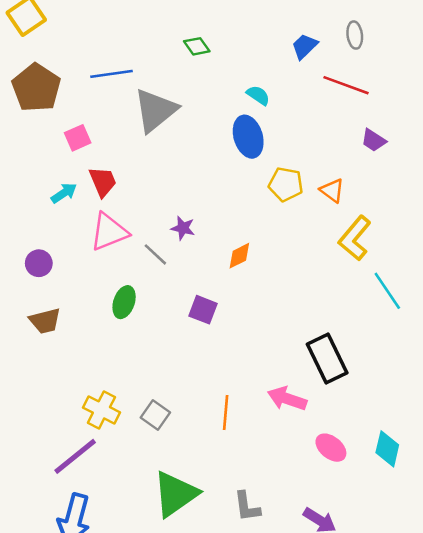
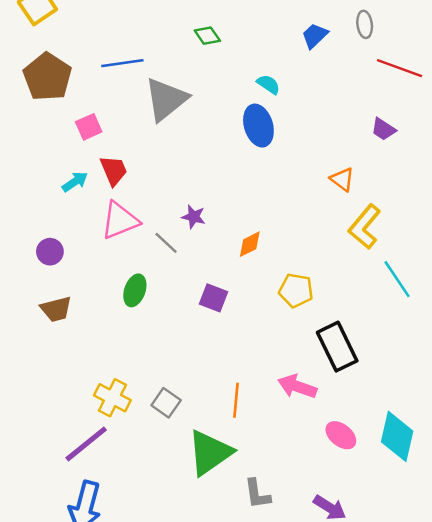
red line: (346, 85) -> (400, 68), moved
yellow pentagon: (286, 184) -> (296, 290), moved
cyan diamond: (387, 449) -> (397, 436), size x1.4
green triangle: (175, 494) -> (210, 453), moved

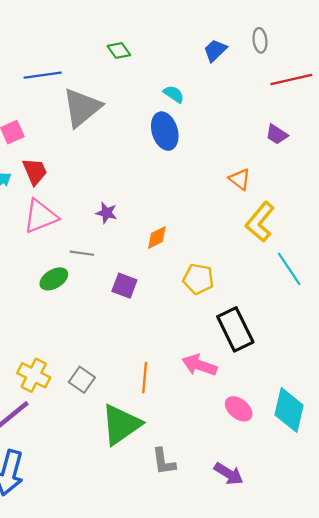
red line: (400, 68) -> (291, 80), turned -33
gray line: (166, 243) -> (82, 253), moved, turned -35
green ellipse: (135, 290) -> (54, 279), turned 40

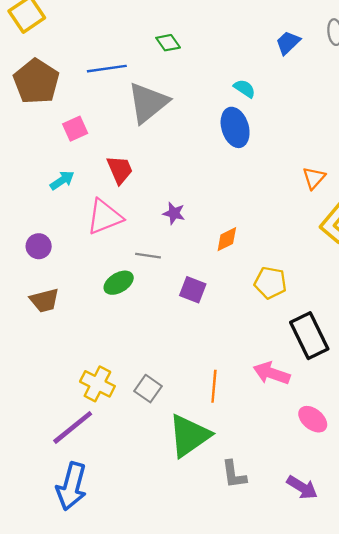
green diamond: (119, 50) -> (168, 43), moved
red trapezoid: (35, 171) -> (120, 170), moved
orange triangle: (240, 179) -> (314, 178), turned 35

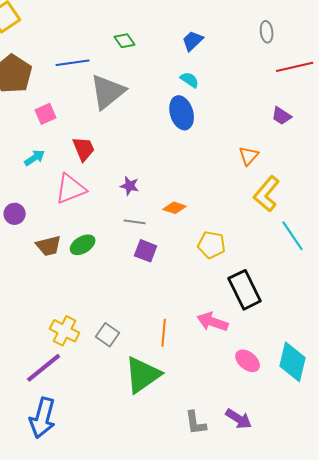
blue trapezoid: (288, 43) -> (193, 41), moved
orange diamond: (227, 239) -> (175, 208), turned 45
gray line: (148, 256) -> (135, 222), moved
brown trapezoid: (44, 300) -> (49, 246), moved
gray L-shape: (234, 474) -> (196, 423), moved

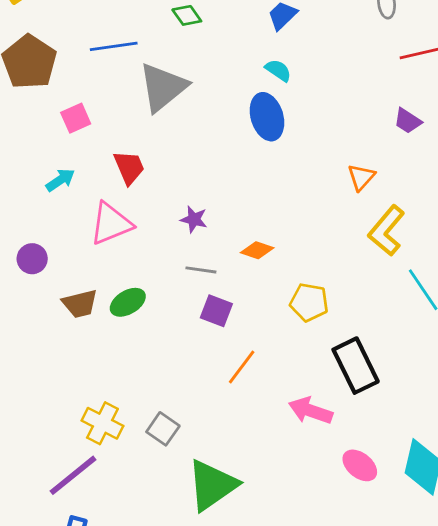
orange line: (164, 333) -> (242, 367), moved, turned 32

